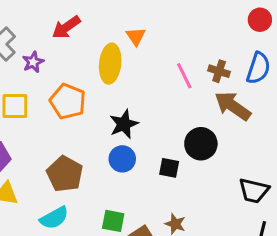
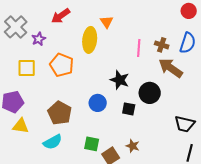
pink line: (184, 76) -> (139, 48), turned 30
black star: (124, 124) -> (120, 80), moved, turned -30

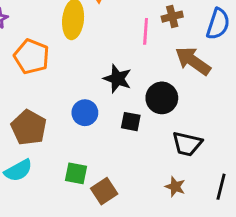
brown cross: (162, 45) -> (172, 17), moved, turned -32
black trapezoid: (185, 124) -> (187, 144), moved
brown star: (133, 146) -> (175, 187), moved

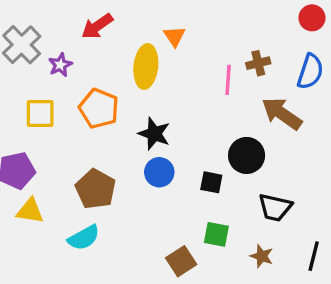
black star: (117, 79) -> (154, 134), moved
green square: (76, 173) -> (216, 234), moved

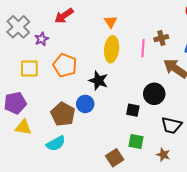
yellow ellipse: (146, 67) -> (112, 49), moved
blue circle: (159, 172) -> (85, 104), moved

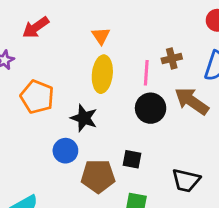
black circle: (154, 94) -> (151, 108), moved
brown pentagon: (63, 114) -> (98, 176), moved, turned -30

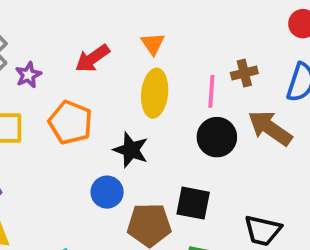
red arrow: (36, 27) -> (92, 58), moved
black square: (132, 159) -> (193, 203), size x1.4

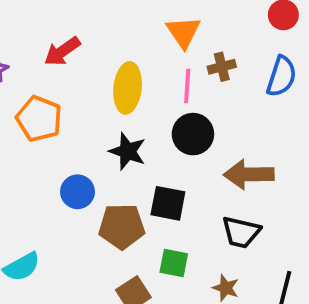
orange triangle: (153, 44) -> (183, 32), moved, size x1.4
brown arrow: (270, 128) -> (249, 174), moved, turned -36
black star: (131, 150) -> (128, 151), moved

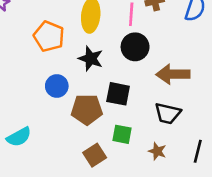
orange pentagon: (39, 119) -> (49, 36), moved

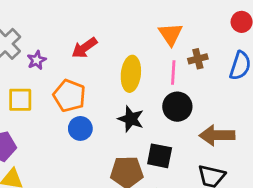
orange pentagon: (49, 36) -> (69, 96), moved
blue circle: (57, 86) -> (80, 128), moved

